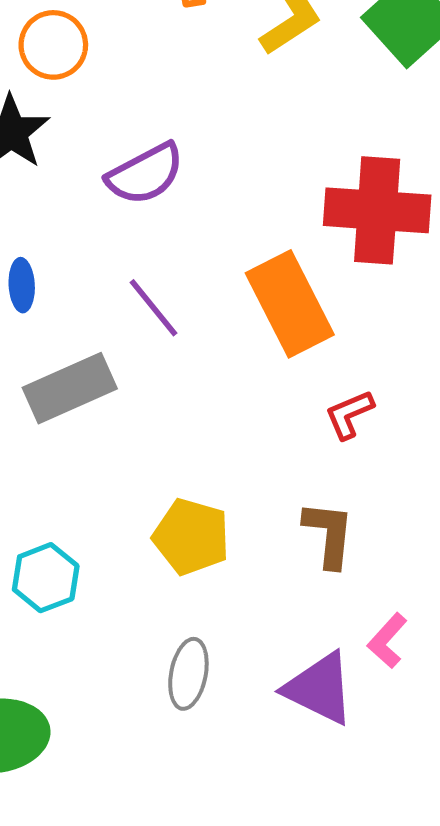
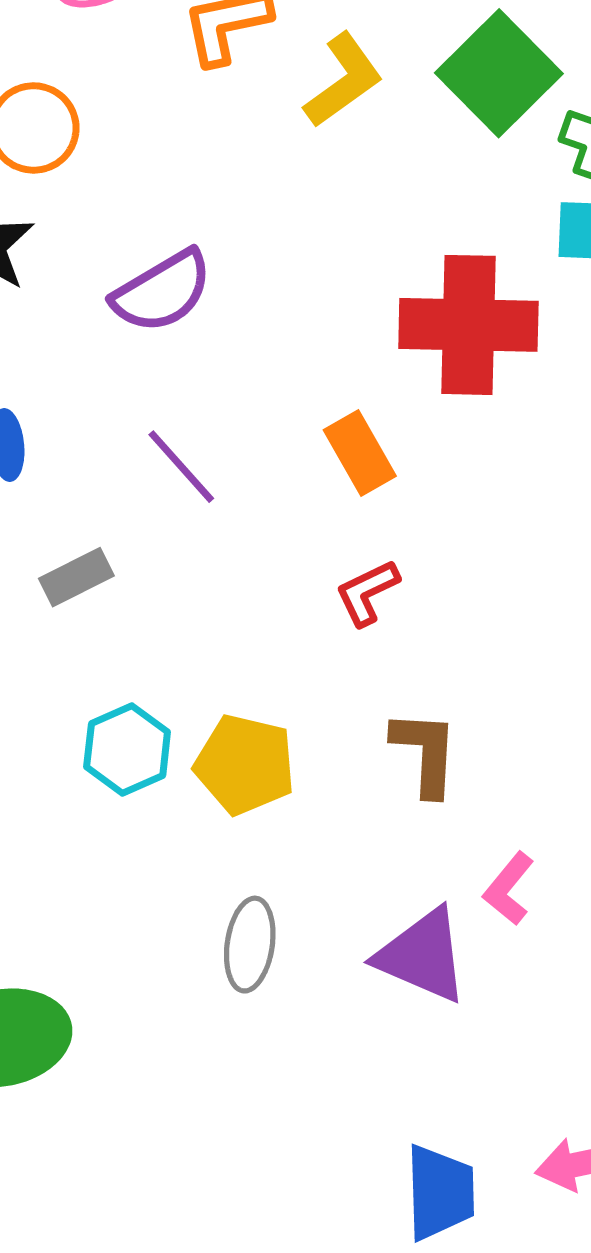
orange rectangle: (290, 304) -> (360, 453), size x0.6
gray rectangle: (70, 388) -> (76, 577), size x0.6
red L-shape: (349, 414) -> (367, 593), moved
cyan hexagon: (46, 578) -> (127, 749), moved

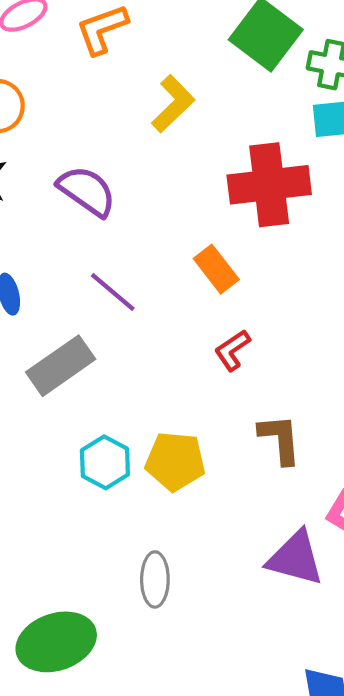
yellow L-shape: (343, 80) -> (173, 104), moved
purple semicircle: (162, 291) -> (87, 191), turned -106
gray rectangle: (76, 577) -> (61, 366), size x1.6
gray ellipse: (250, 945) -> (155, 579), moved

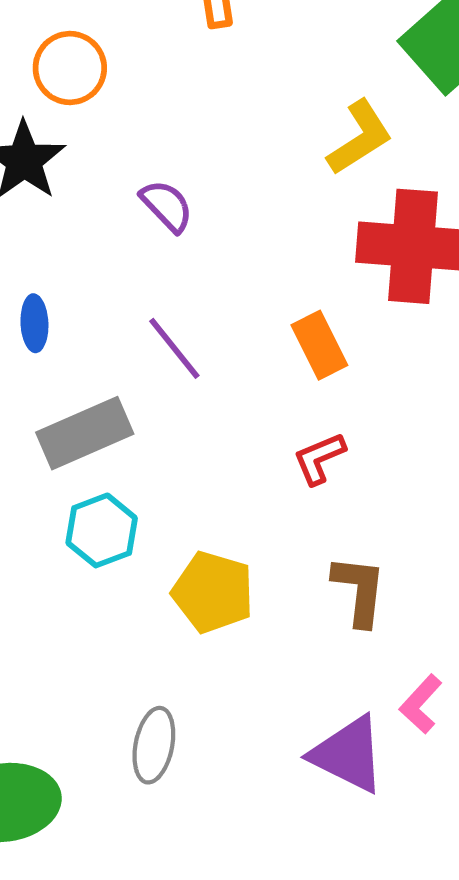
yellow L-shape: (173, 104) -> (360, 138), moved
purple semicircle: (87, 191) -> (167, 206), size x0.7
cyan hexagon: (105, 462) -> (102, 530), moved

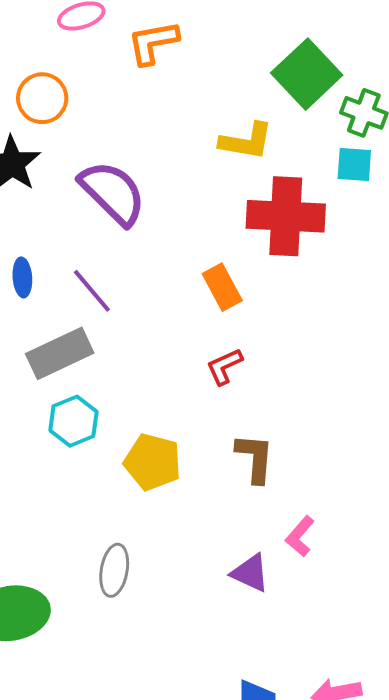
yellow L-shape: (360, 138) -> (246, 141), turned 44
purple semicircle: (167, 206) -> (113, 193), size x1.8
purple line: (174, 348) -> (92, 291), moved
purple triangle: (348, 754) -> (250, 573), size x0.7

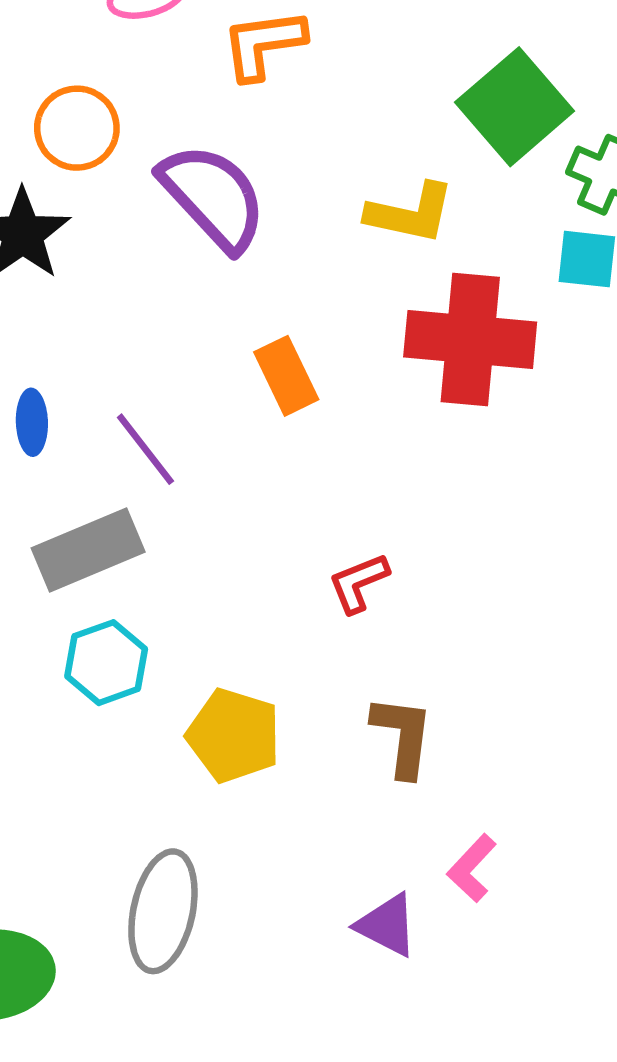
purple semicircle: (113, 193) -> (213, 197), moved
orange rectangle: (222, 287) -> (286, 376), moved
gray ellipse: (114, 570) -> (163, 911), size x1.4

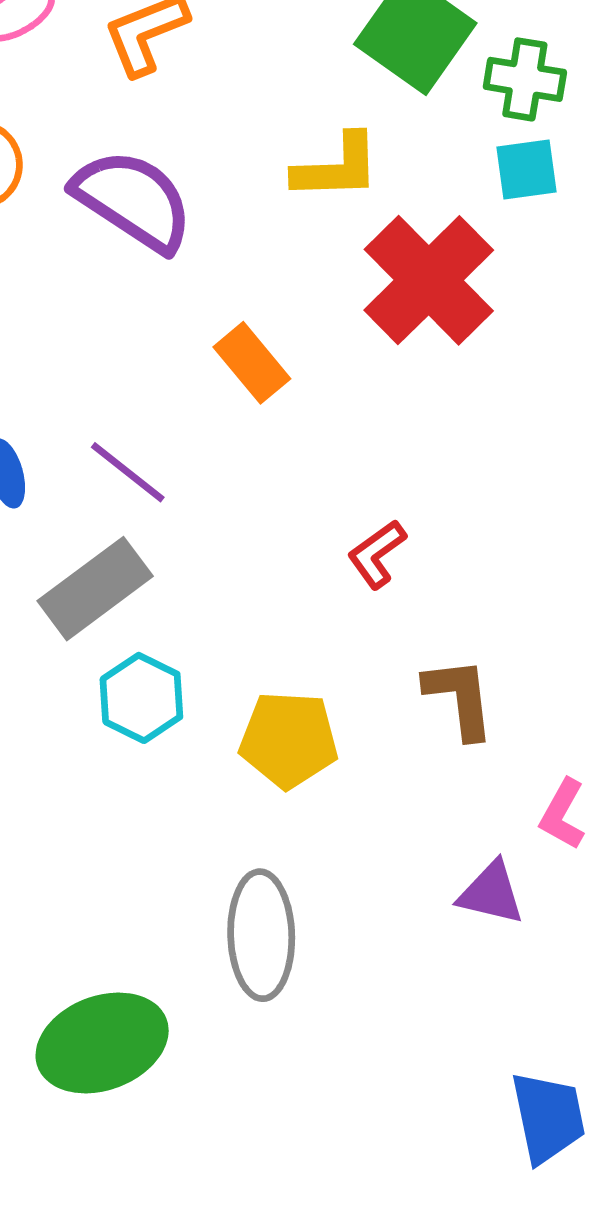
red cross: (470, 340) -> (429, 280), turned -36

